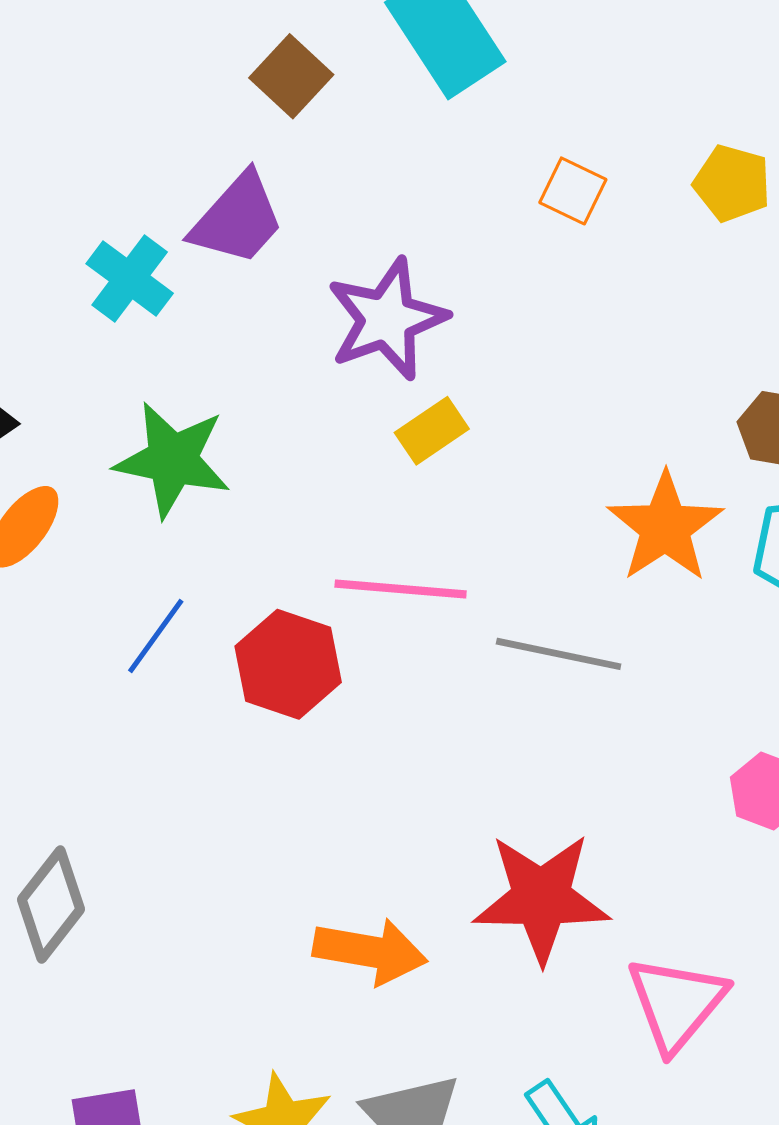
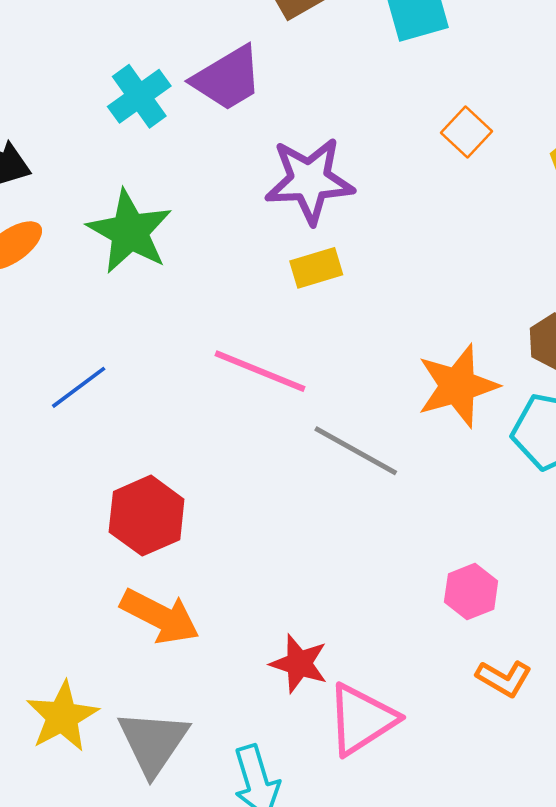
blue line: (156, 636) -> (79, 387), moved
red hexagon: (288, 664) -> (147, 516), moved
red star: (541, 898) -> (299, 664), moved, size x0.6

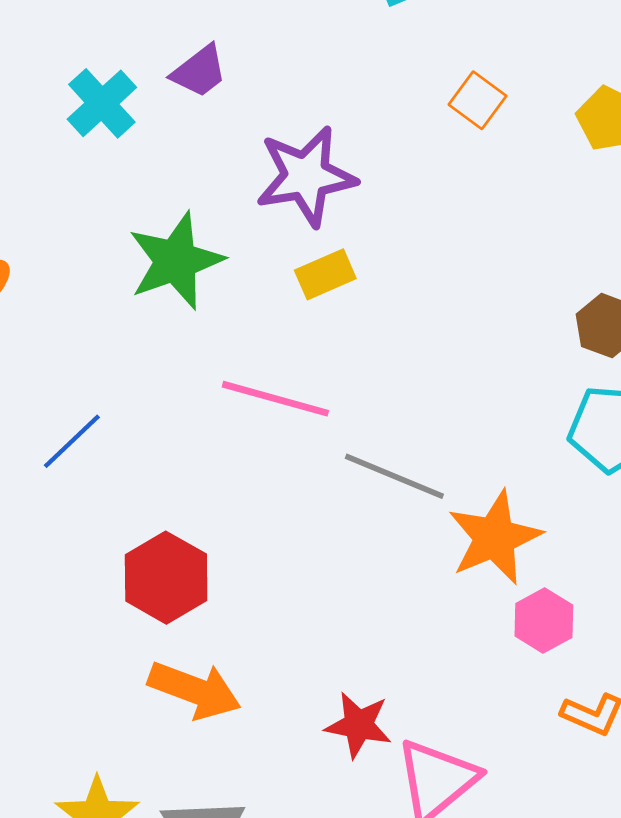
purple trapezoid: (227, 78) -> (199, 71), size x0.7
green star: (130, 232) -> (176, 261), moved, turned 30
orange star: (457, 386) -> (495, 538), moved

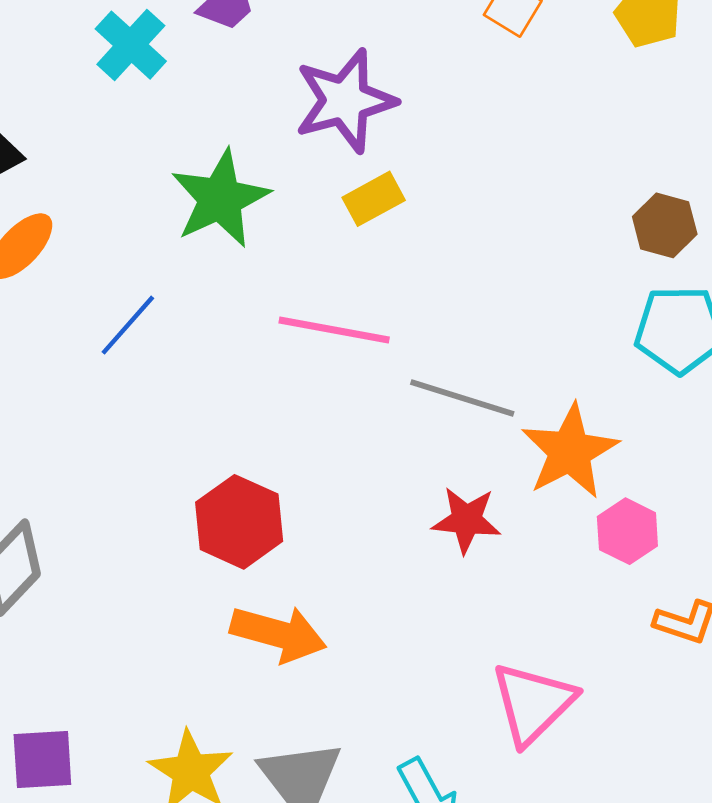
blue line: (72, 441) -> (128, 325), moved
red star: (358, 725) -> (466, 520), moved

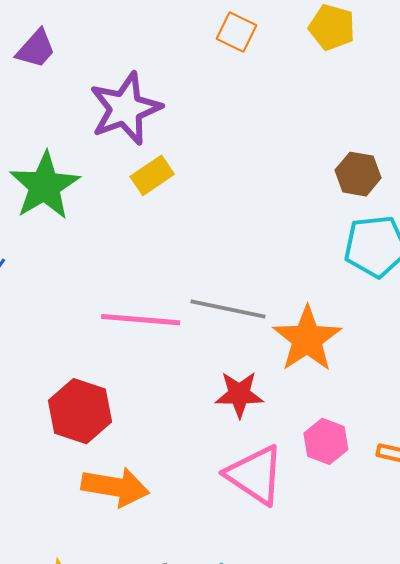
pink line: (334, 330) -> (141, 320), moved
pink hexagon: (627, 531) -> (326, 441), moved
pink triangle: (533, 703) -> (255, 475), moved, turned -36

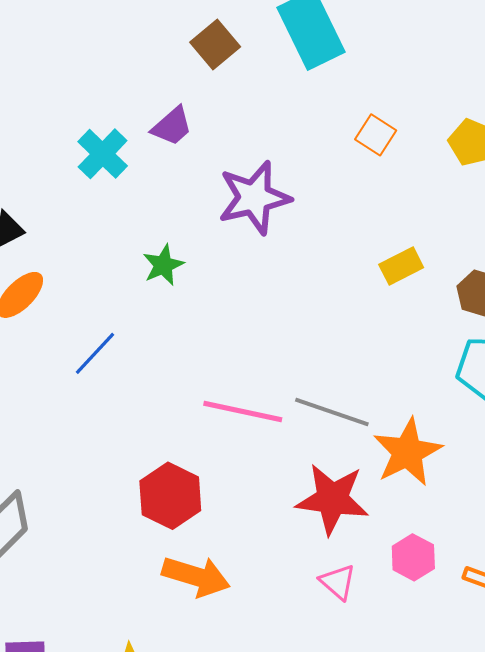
yellow rectangle: (152, 175) -> (401, 266), moved
green star: (45, 186) -> (163, 265), size x0.6
red star: (239, 394) -> (332, 499), size x1.5
pink triangle: (255, 475) -> (338, 582), size x0.6

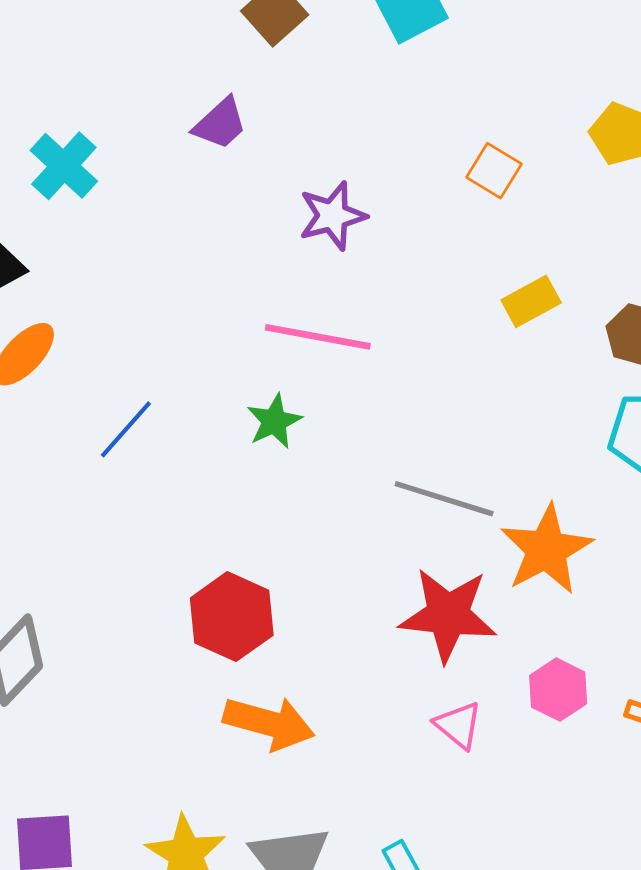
orange square: (376, 135) -> (494, 171), moved
cyan cross: (103, 154) -> (64, 166), moved
purple star: (254, 198) -> (332, 216), size x0.7
green star: (163, 265) -> (274, 421), moved
pink line: (243, 412) -> (318, 337), moved

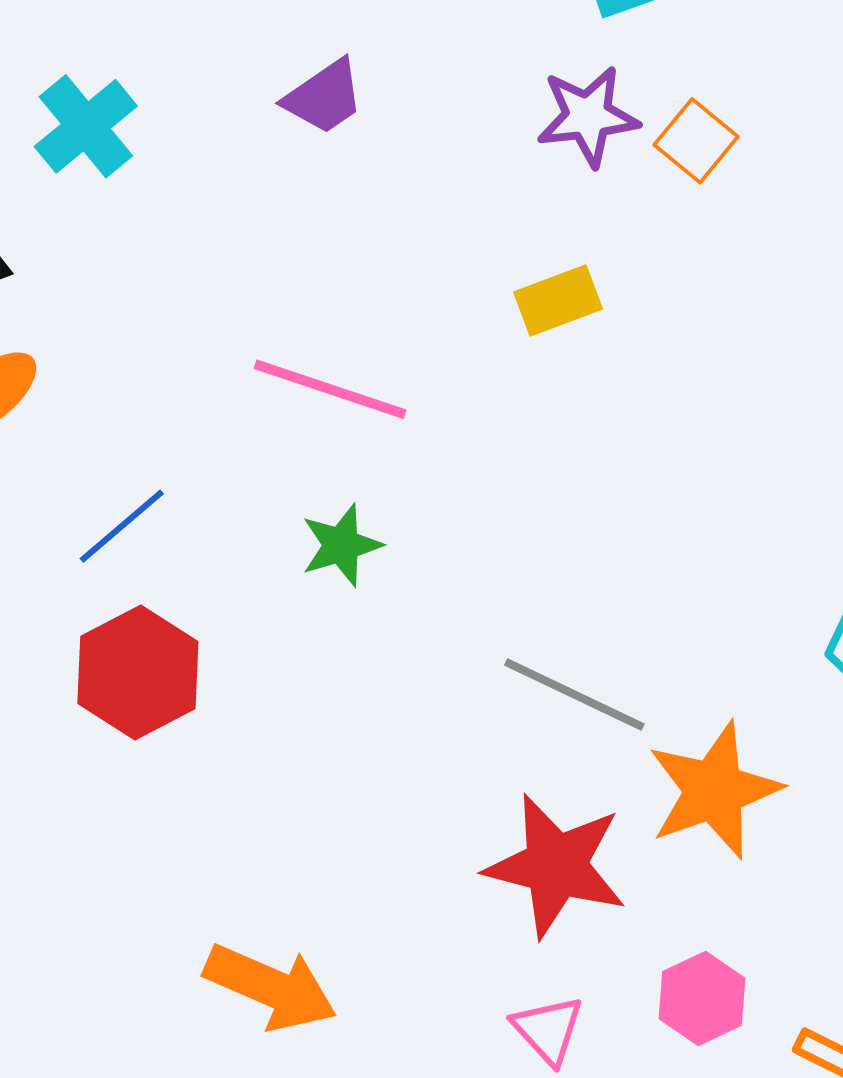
orange square: (494, 171) -> (696, 141), moved
purple star: (332, 216) -> (588, 116), moved
yellow rectangle: (531, 301) -> (558, 301), moved
pink line: (318, 337) -> (330, 389), moved
red hexagon: (232, 617) -> (138, 673), moved

